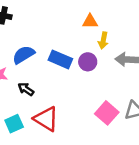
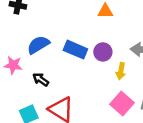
yellow arrow: (103, 40) -> (121, 71), moved

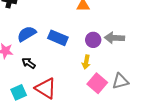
purple circle: (103, 52) -> (93, 40), moved
yellow arrow: (121, 71) -> (86, 62), moved

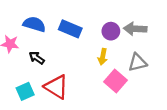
blue semicircle: (27, 34) -> (34, 24), turned 48
gray triangle: (120, 81) -> (138, 62), moved

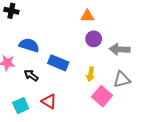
blue rectangle: (70, 29) -> (58, 63), moved
purple circle: (111, 31) -> (94, 39), moved
red triangle: (56, 87) -> (49, 101), size x0.7

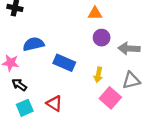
blue semicircle: (29, 45) -> (34, 44), turned -30
black arrow: (31, 75) -> (19, 85), moved

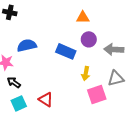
blue rectangle: (64, 63) -> (66, 51), moved
pink square: (110, 98) -> (97, 94), turned 30

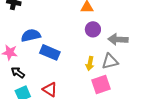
blue rectangle: (66, 51) -> (50, 52), moved
gray triangle: (116, 78) -> (110, 61), moved

